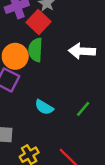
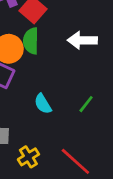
cyan semicircle: (44, 107) -> (43, 104), turned 30

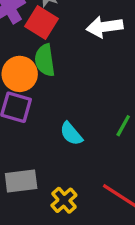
white arrow: (82, 40) -> (105, 27), moved

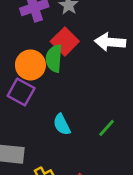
red square: (41, 23) -> (65, 41), moved

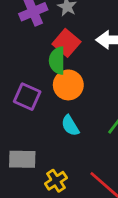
orange circle: (30, 65) -> (68, 85), moved

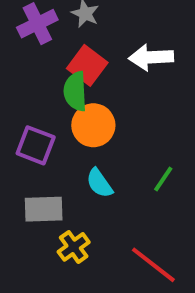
gray rectangle: (22, 159) -> (44, 209), moved
yellow cross: (56, 181) -> (74, 247), moved

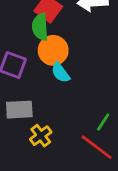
green line: (163, 179) -> (103, 122), moved
cyan semicircle: (99, 183) -> (61, 73), moved

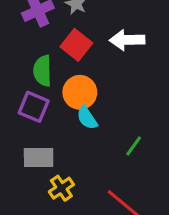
green semicircle: (40, 27) -> (43, 71), moved
green line: (103, 122) -> (134, 146), moved

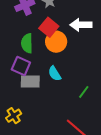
orange circle: (80, 92) -> (56, 42), moved
gray rectangle: (39, 158) -> (30, 81), moved
yellow cross: (61, 188) -> (14, 116), moved

